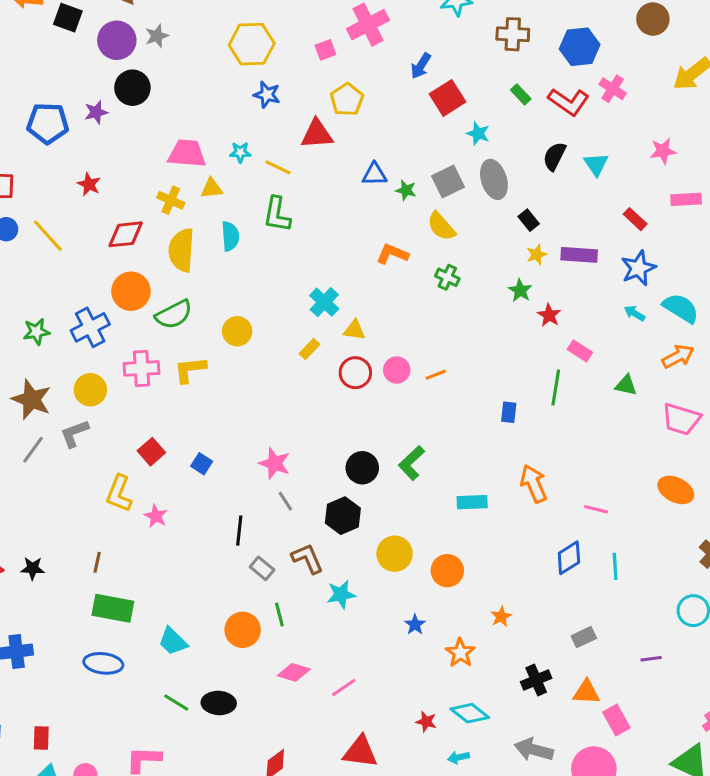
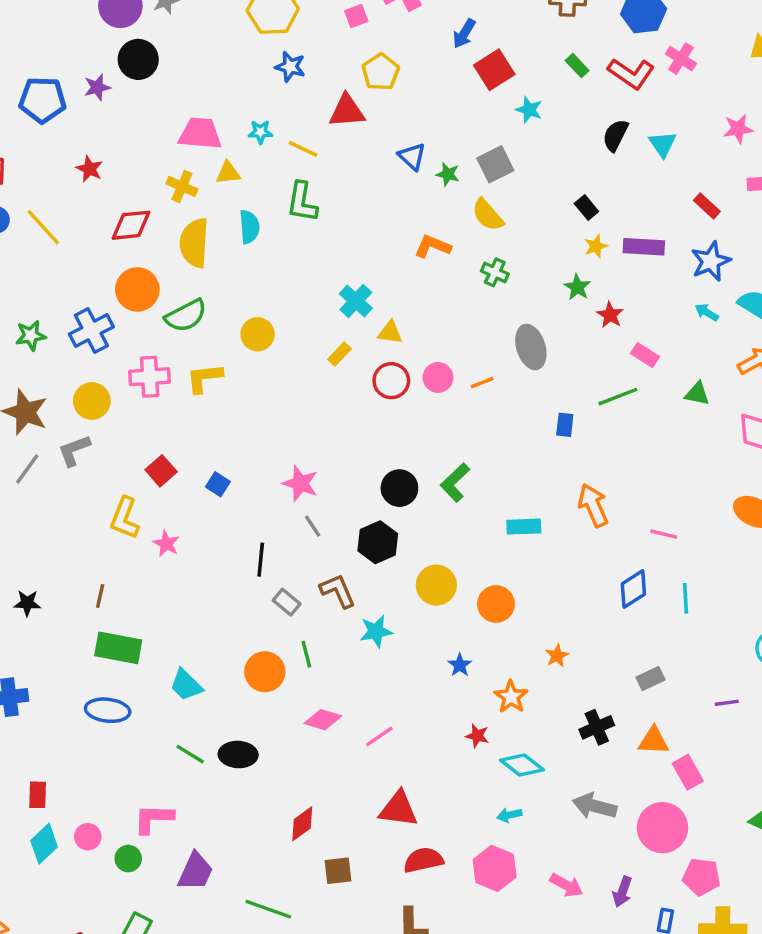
blue triangle: (374, 174) -> (412, 156), turned 44
gray ellipse: (494, 179) -> (531, 347), moved
green line: (556, 387) -> (618, 397), turned 60
red star: (426, 722) -> (477, 736), moved

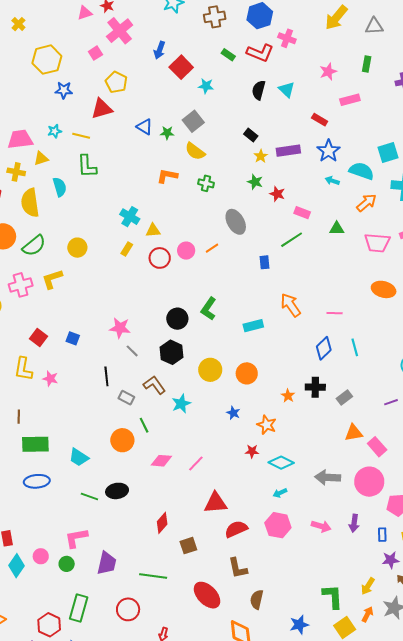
black cross: (597, 727) -> (315, 387), moved, turned 36

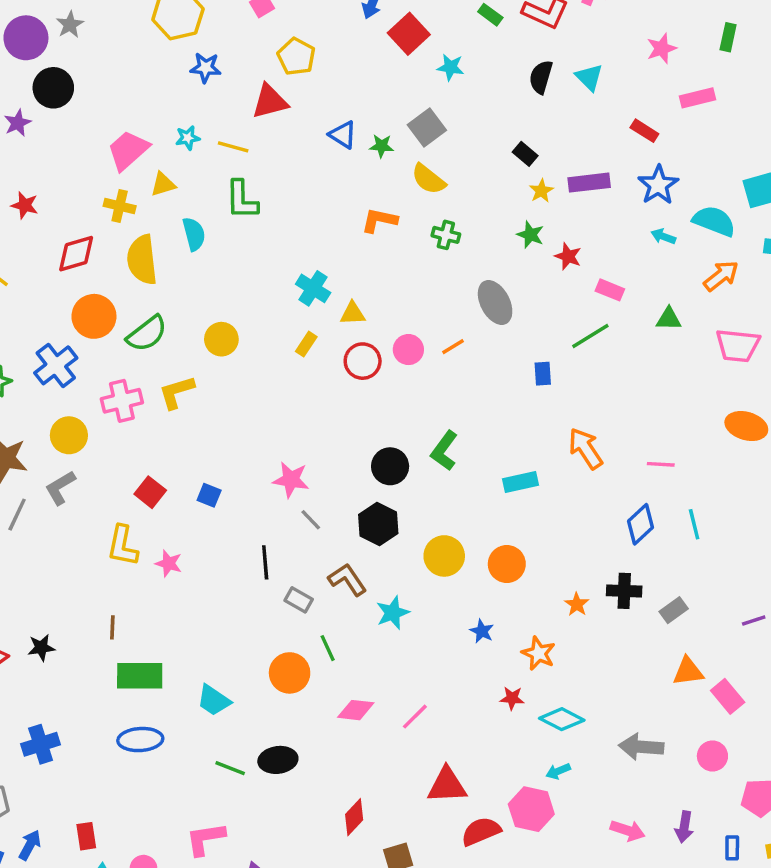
pink trapezoid: (20, 139) -> (128, 150), turned -36
pink circle: (369, 482) -> (712, 756), size x0.6
pink hexagon: (278, 525) -> (531, 809), moved

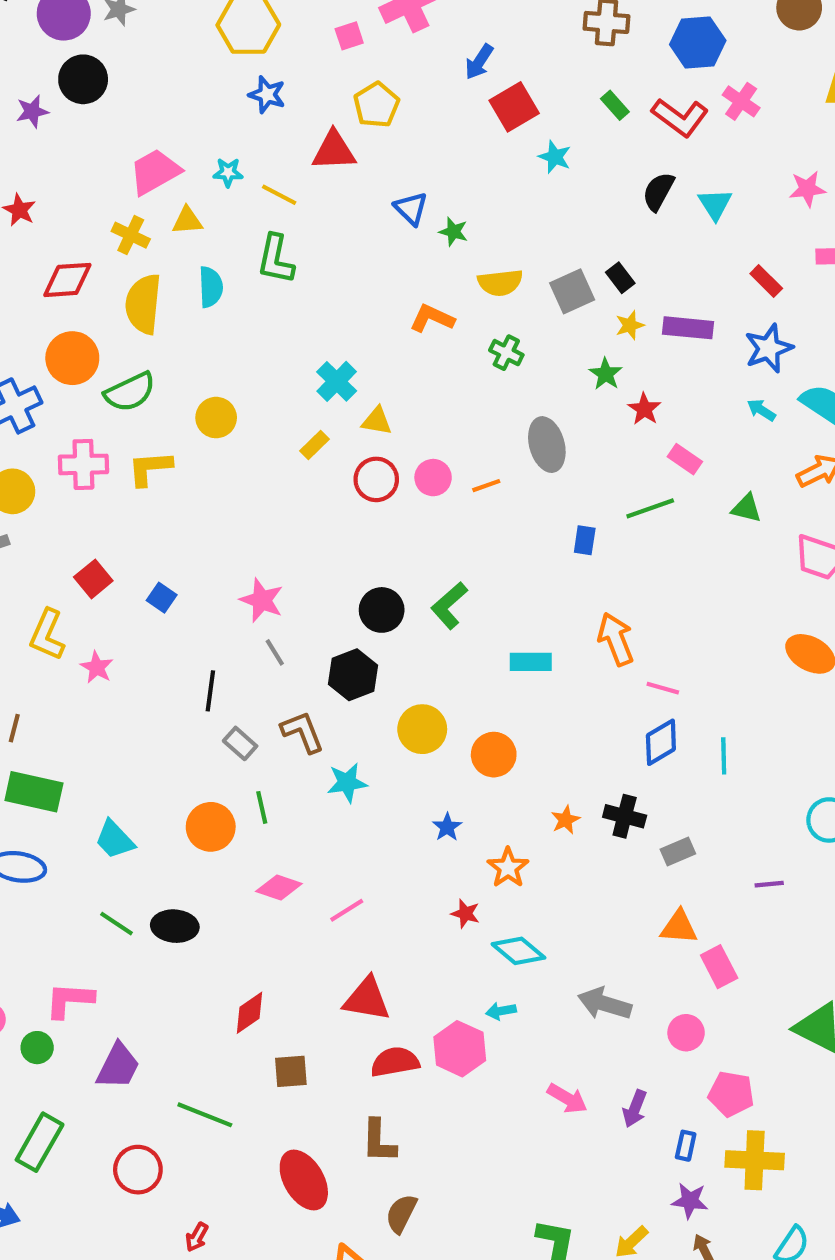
gray square: (427, 127) -> (572, 291), moved
yellow semicircle: (428, 179) -> (500, 283), turned -57
pink line: (661, 464) -> (663, 688), moved

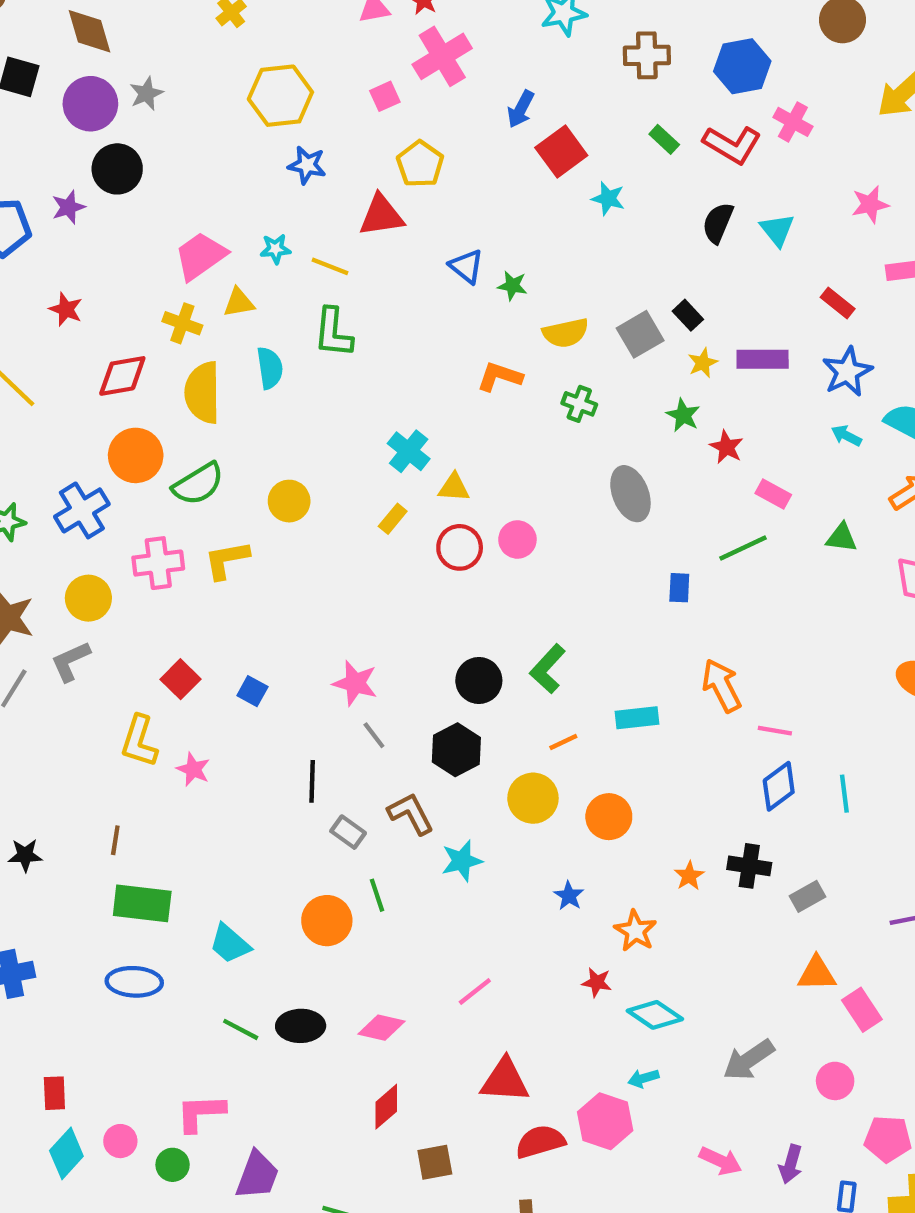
orange line: (486, 486) -> (563, 742), moved
pink diamond: (279, 887) -> (381, 1028), moved
gray arrow: (605, 1004) -> (749, 1060), turned -45

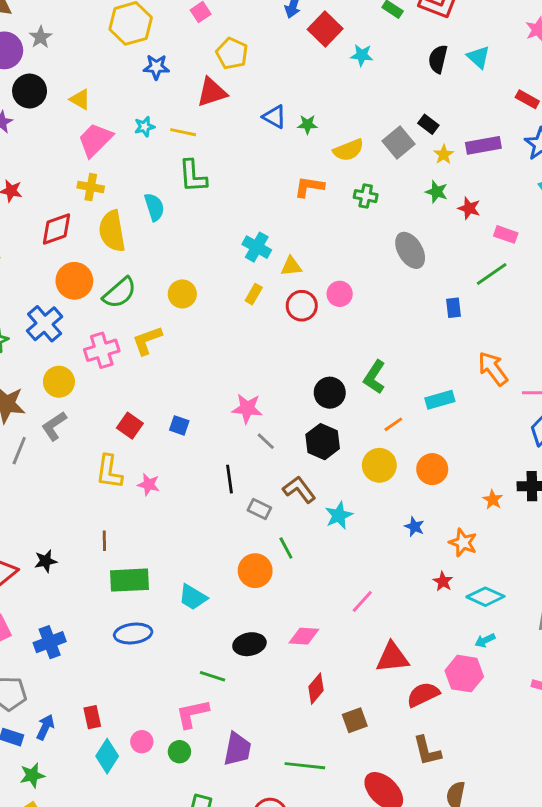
yellow triangle: (239, 303) -> (80, 99), moved, turned 50
red star: (597, 982) -> (443, 581), turned 30
green line: (241, 1029) -> (213, 676), moved

